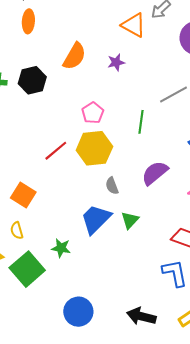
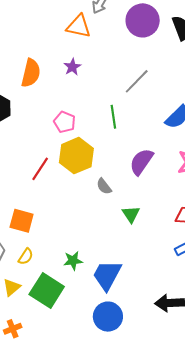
blue trapezoid: (96, 219) -> (107, 275), moved
yellow semicircle: (17, 230) -> (26, 257), turned -114

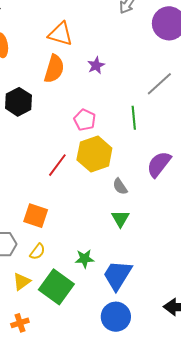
orange triangle: (79, 26) -> (60, 34), moved
green triangle: (131, 214) -> (120, 219), moved

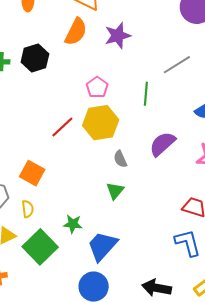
purple star: (96, 65) -> (118, 36), size x1.5
yellow semicircle: (37, 252) -> (28, 209), turned -54

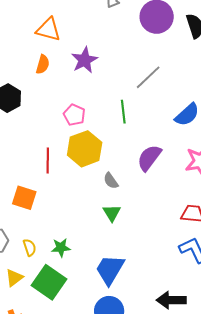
orange semicircle: (76, 32) -> (43, 64), size x0.7
red line: (62, 127) -> (48, 160), turned -35
orange square: (32, 173) -> (24, 198), moved
green star: (73, 224) -> (61, 248), moved

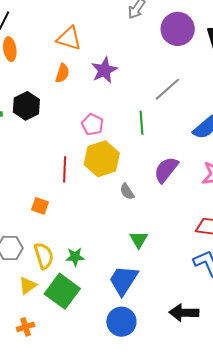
orange square: (24, 198) -> (40, 206), size x0.7
green triangle: (112, 213) -> (139, 240), moved
yellow semicircle: (30, 247) -> (44, 256), size x1.5

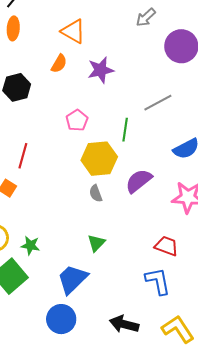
yellow hexagon: (102, 159) -> (99, 159), moved
red line: (65, 169) -> (23, 156), moved

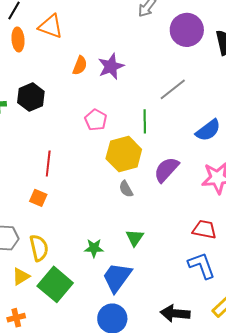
orange triangle: (73, 31) -> (51, 26), moved
orange semicircle: (59, 64) -> (80, 65), moved
green star: (30, 245) -> (94, 248), moved

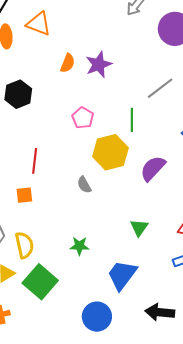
gray semicircle: (126, 189) -> (84, 185), moved
orange square: (38, 198) -> (24, 195), turned -30
green triangle: (135, 238) -> (139, 228), moved
blue trapezoid: (117, 277) -> (122, 275), moved

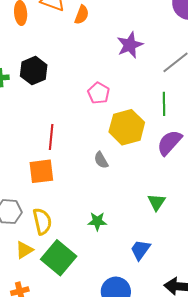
orange semicircle: (68, 63) -> (82, 15), moved
purple star: (99, 64) -> (130, 45), moved
green line: (132, 120) -> (164, 104), moved
orange square: (24, 195) -> (41, 171), size x1.5
blue trapezoid: (122, 275) -> (140, 250), size x0.7

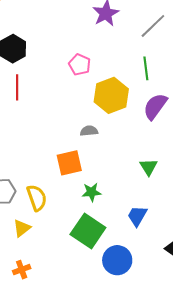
red line: (51, 137) -> (17, 87), moved
gray semicircle: (101, 160) -> (89, 131), turned 120
orange square: (41, 171) -> (69, 163), moved
green square: (59, 258) -> (88, 231), moved

